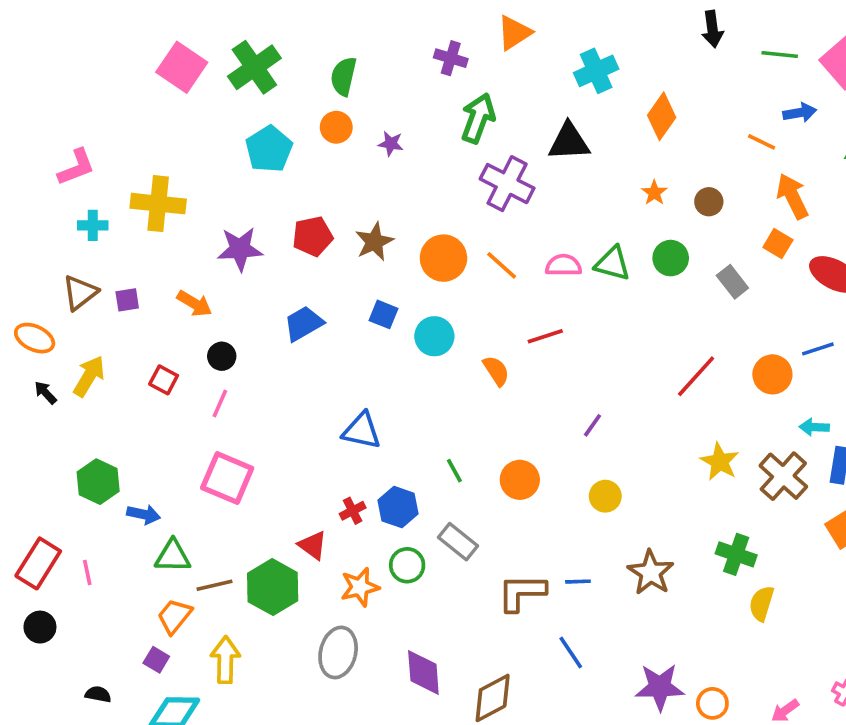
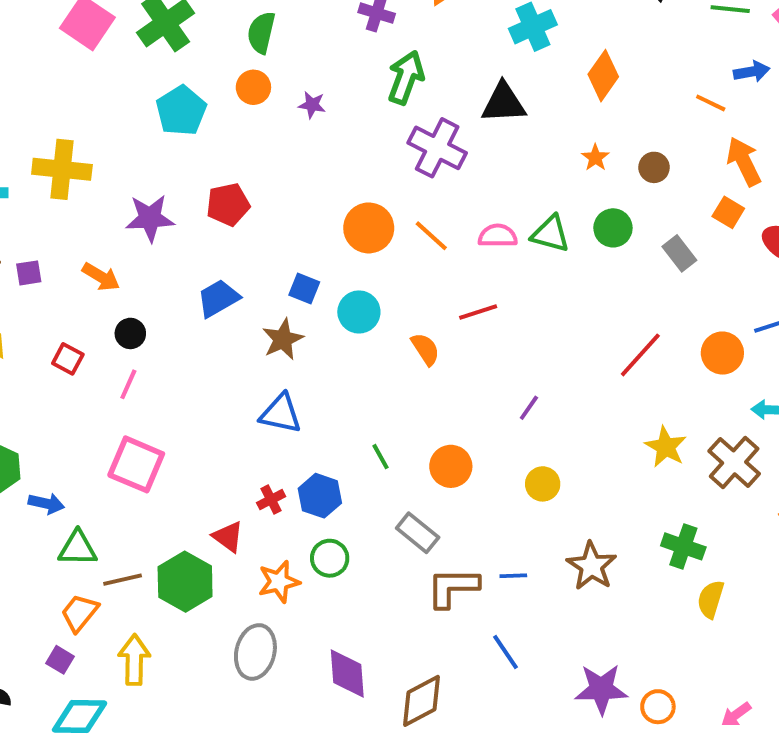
brown star: (374, 242) -> (283, 339), moved
gray rectangle: (458, 542) -> (418, 533), moved

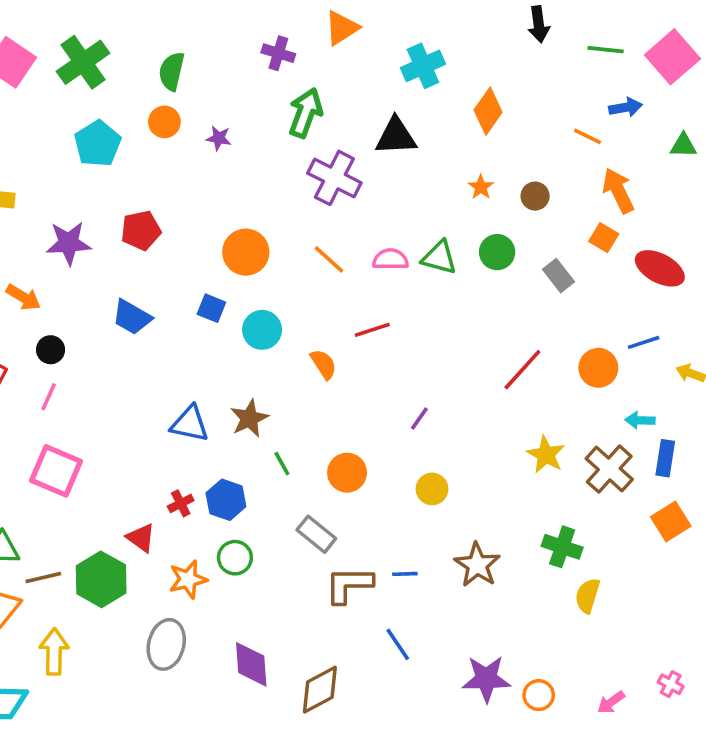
orange circle: (369, 228) -> (246, 252), moved
blue trapezoid: (218, 298) -> (132, 317), turned -120
brown star: (283, 339) -> (249, 418), moved

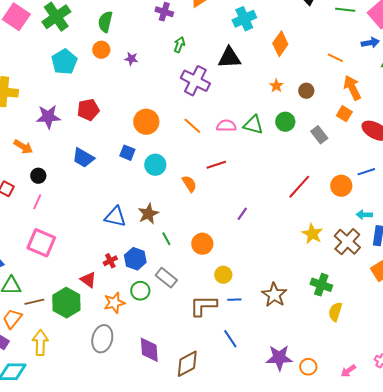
blue arrow: (625, 107) -> (370, 43), moved
green arrow: (305, 113) -> (179, 45), size x0.6
yellow circle: (432, 489) -> (223, 275), moved
gray rectangle: (316, 534) -> (166, 278), moved

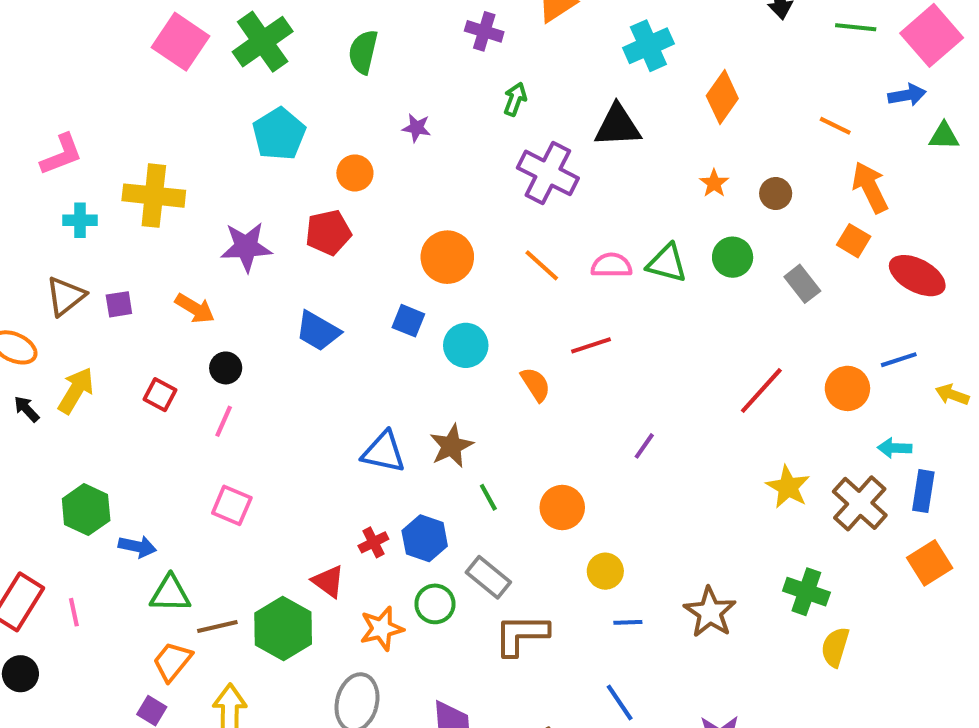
orange circle: (101, 50) -> (355, 173), moved
pink square: (41, 243) -> (232, 505), size x0.7
brown L-shape: (203, 306) -> (521, 635), moved

